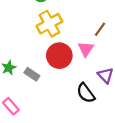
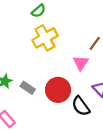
red circle: (59, 56) -> (58, 90), moved

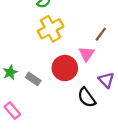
red circle: (58, 90) -> (65, 68), moved

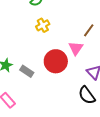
yellow cross: (51, 29) -> (43, 25), size x0.6
black semicircle: (87, 98) -> (87, 95), moved

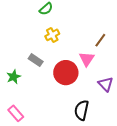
gray rectangle: (27, 71) -> (36, 60), moved
black semicircle: (87, 95) -> (82, 110), moved, turned 48

